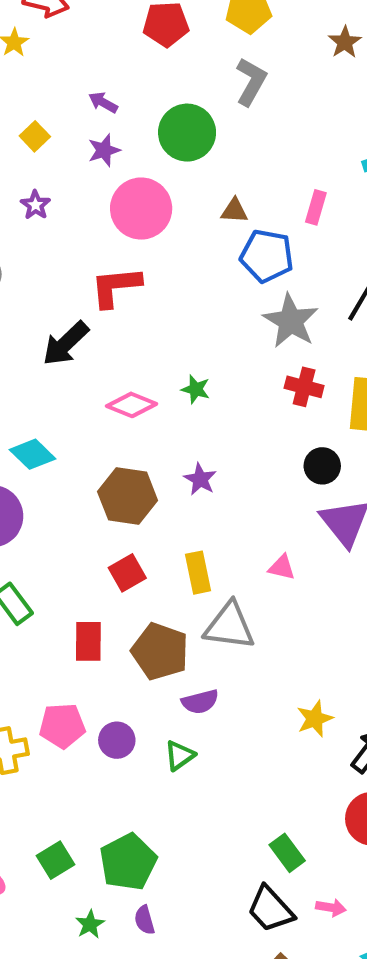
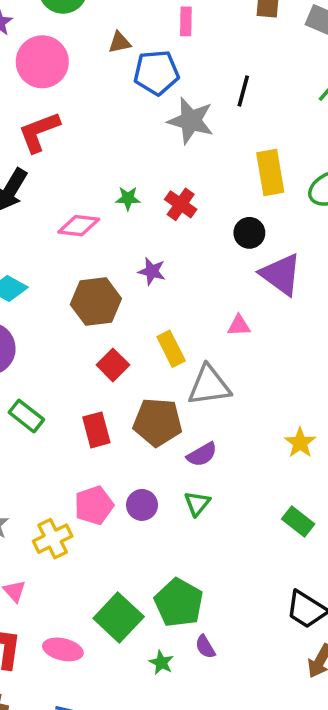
red cross: (304, 387) -> (181, 204), moved, turned 36
green rectangle: (287, 853) -> (298, 522), moved
green square: (56, 860) -> (119, 618), size x1.5

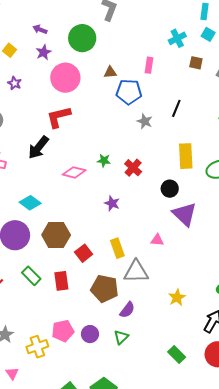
gray star: (191, 121) -> (145, 121), size x0.6
brown hexagon: (96, 302) -> (56, 235), moved
red rectangle: (96, 430) -> (61, 281), moved
yellow star: (300, 443) -> (177, 297), moved
purple semicircle: (202, 455) -> (127, 310), turned -30

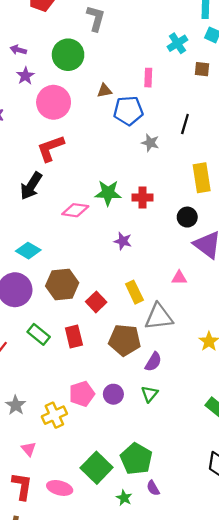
green star: (104, 161) -> (108, 193), size x1.6
red cross: (133, 168) -> (142, 198), turned -36

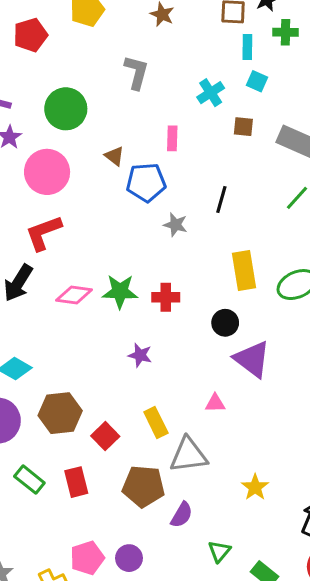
gray L-shape: (96, 18) -> (136, 72), moved
brown triangle: (104, 91) -> (114, 156), turned 49
pink diamond: (75, 210) -> (74, 295), moved
green triangle: (150, 394) -> (219, 551), moved

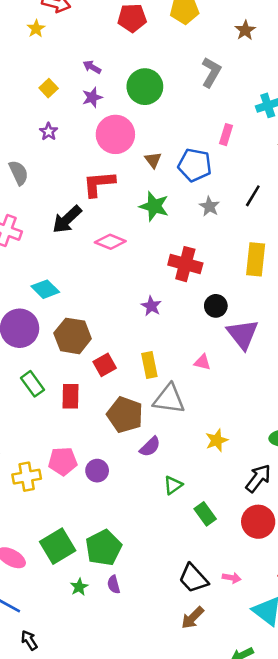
brown triangle: (114, 156) -> (153, 160), moved
green star: (120, 291) -> (154, 206), moved
red cross: (166, 297) -> (185, 264), size x1.4
black circle: (225, 323) -> (216, 306), moved

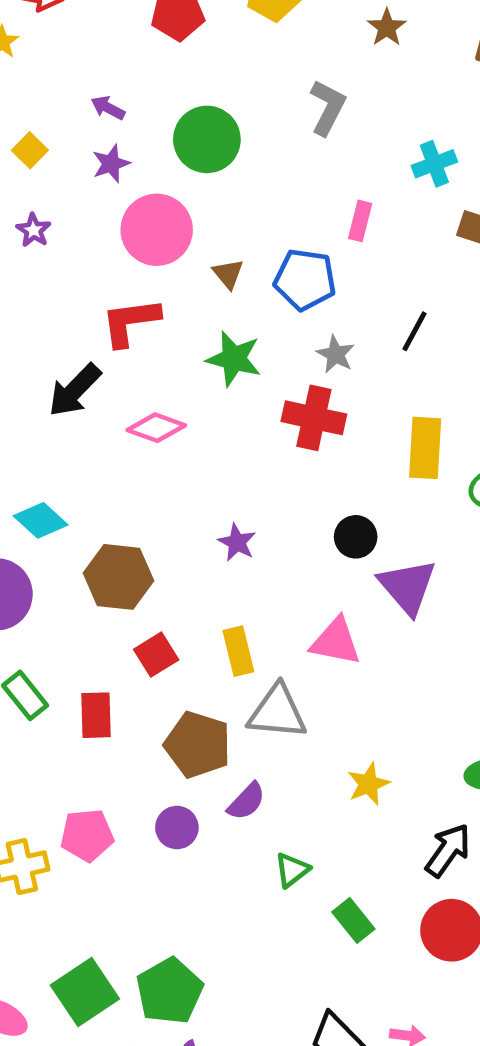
red cross: (185, 264) -> (314, 418), moved
brown hexagon: (73, 336) -> (118, 577), moved
pink triangle: (202, 362) -> (336, 642), size x1.6
purple circle: (97, 471) -> (177, 828), moved

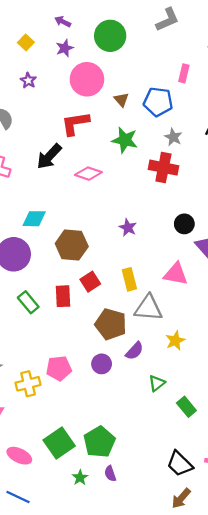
gray L-shape: (328, 107) -> (167, 20), turned 40
cyan diamond: (41, 520) -> (34, 219), turned -40
red rectangle: (96, 715) -> (63, 296), moved
yellow star: (368, 784) -> (175, 341), moved

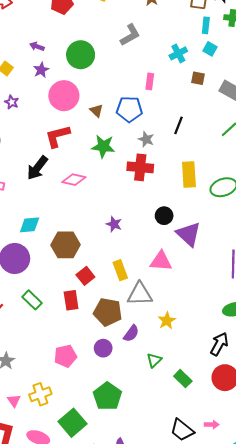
red rectangle: (63, 296) -> (71, 300), moved
yellow cross: (28, 384) -> (40, 394), moved
green pentagon: (99, 442) -> (107, 396), moved

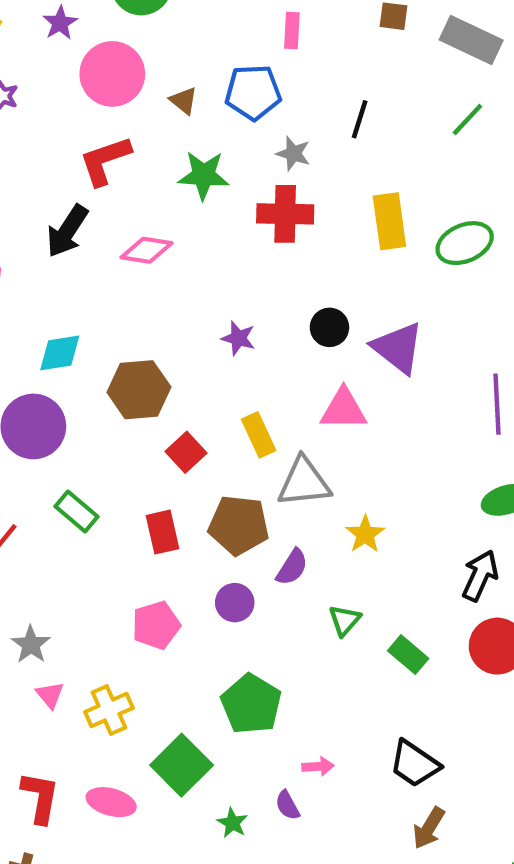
black circle: (164, 216) -> (329, 327), moved
red rectangle: (71, 300) -> (163, 532), moved
pink triangle: (14, 401) -> (50, 695), moved
pink arrow: (212, 425) -> (318, 766), moved

